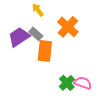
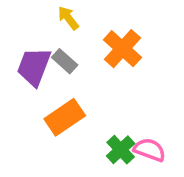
purple trapezoid: (19, 37) -> (34, 67), turned -35
orange rectangle: (45, 51) -> (65, 117), moved, turned 50

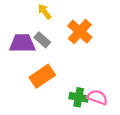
purple trapezoid: (34, 67) -> (22, 43), turned 68
green cross: (121, 150) -> (79, 97), turned -36

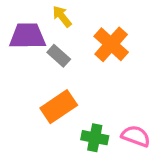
purple trapezoid: (22, 43) -> (28, 36), moved
green cross: (79, 97) -> (95, 138), moved

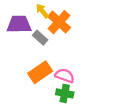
orange cross: (111, 44) -> (59, 22), moved
pink semicircle: (136, 136) -> (65, 76), moved

